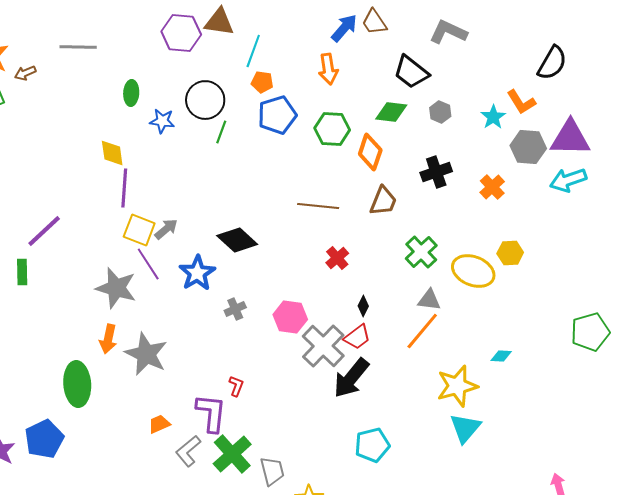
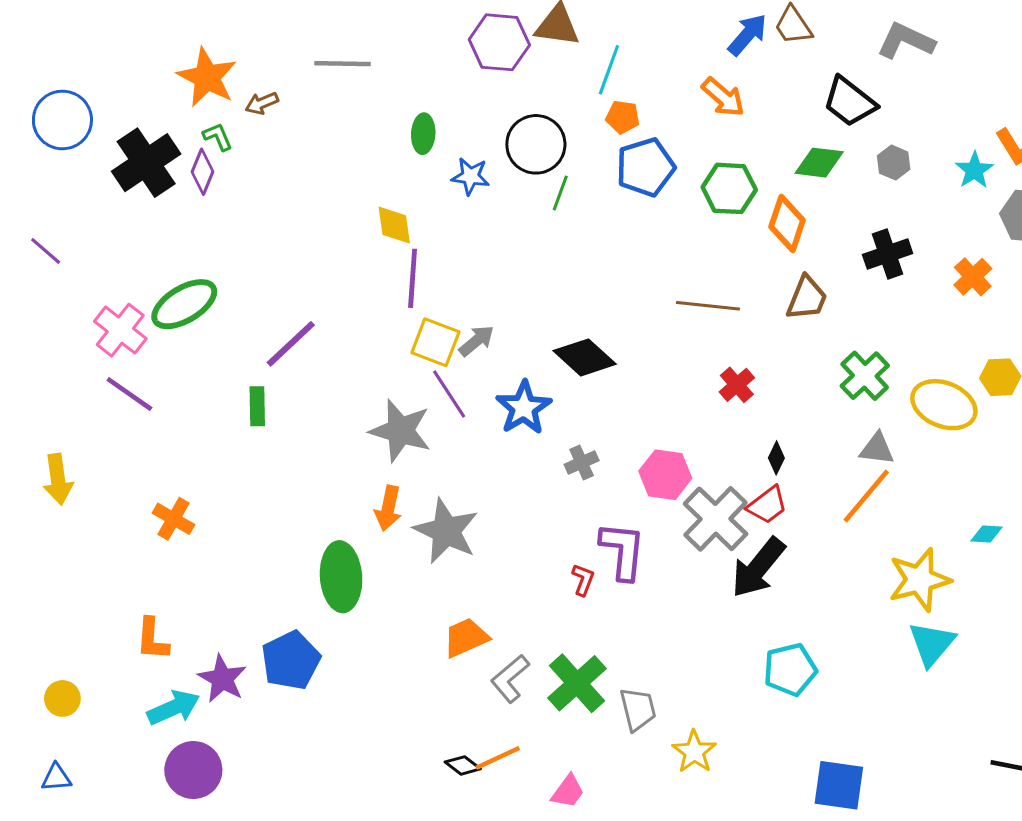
orange arrow: (328, 69) -> (723, 97), turned -40
purple L-shape: (211, 413) -> (623, 551), moved
orange trapezoid: (159, 424) -> (466, 638), size x1.4

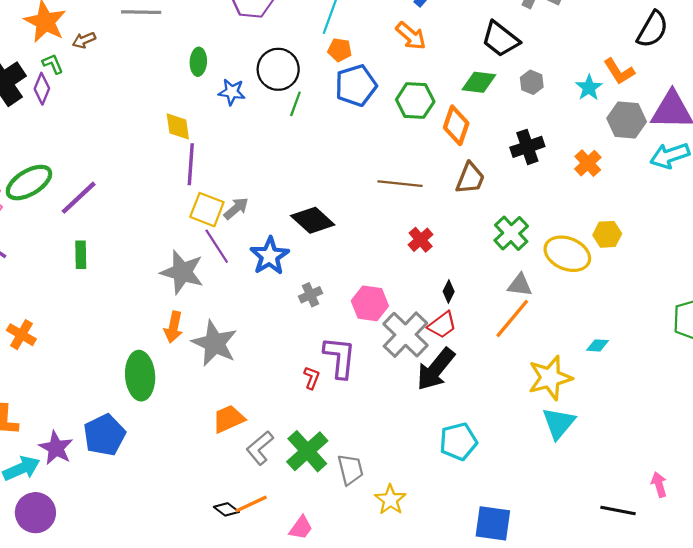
purple line: (291, 344) -> (79, 198), moved

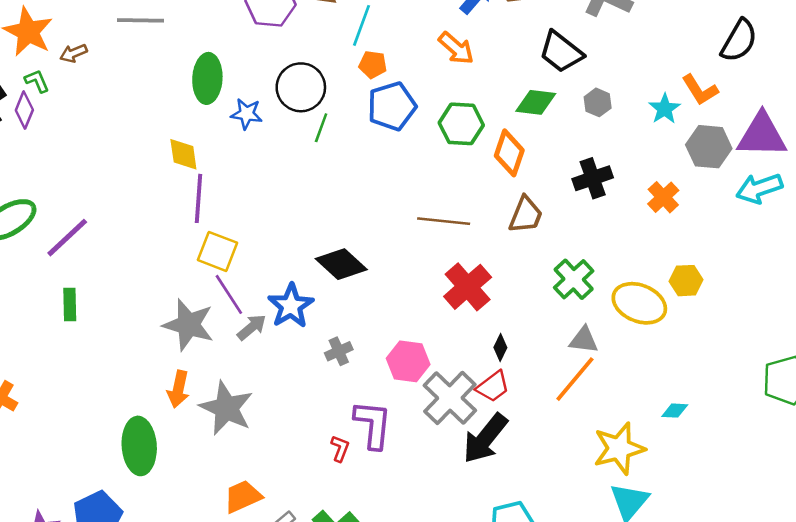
green ellipse: (198, 62) -> (207, 78), size x1.5
gray arrow: (236, 208) -> (252, 327), moved
red cross: (421, 240) -> (468, 287), size x1.6

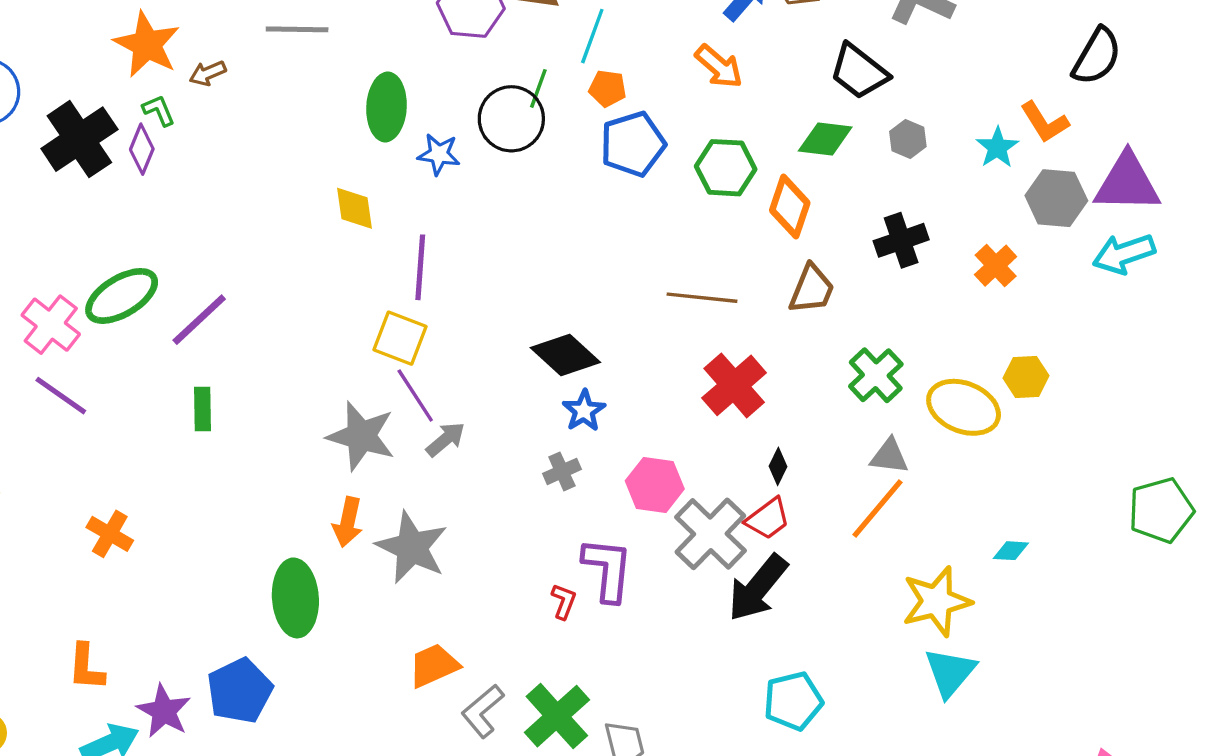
green line: (321, 128) -> (538, 88), moved
purple line: (199, 198) -> (420, 267), moved
blue star: (291, 306) -> (584, 411), moved, size x0.7

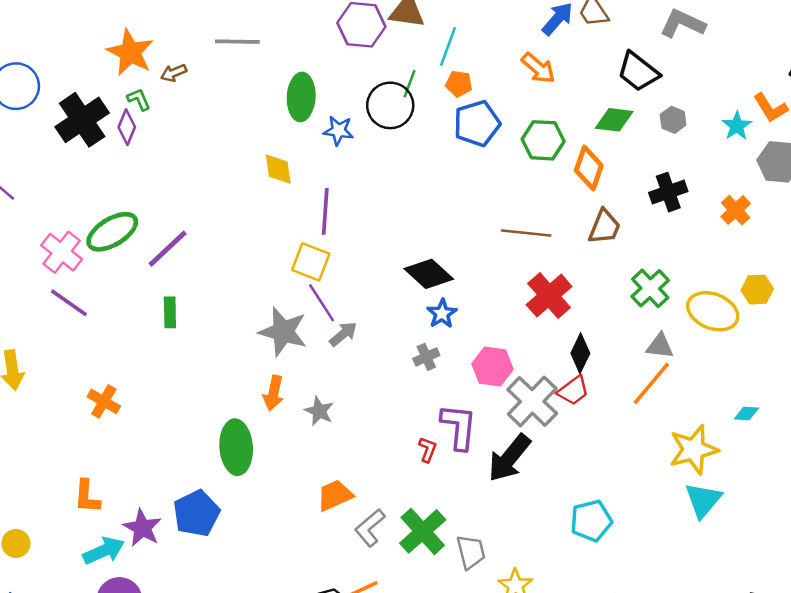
black diamond: (778, 466) -> (580, 353), size x1.5
gray star: (412, 547) -> (319, 411), size x0.6
black arrow: (758, 588) -> (509, 458), moved

